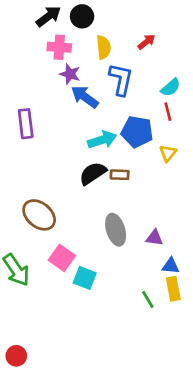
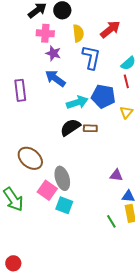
red arrow: (146, 42) -> (110, 29), size x1.5
blue arrow: (85, 97) -> (55, 78), moved
gray ellipse: (116, 230) -> (62, 178), moved

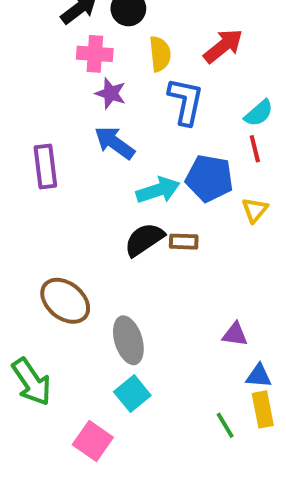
pink square: (47, 190) -> (93, 441), moved
cyan square: (64, 205) -> (132, 394), turned 30

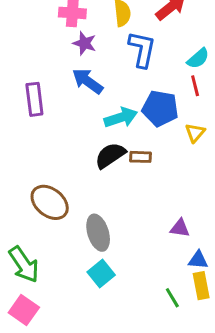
pink square: (93, 441) -> (24, 310), moved

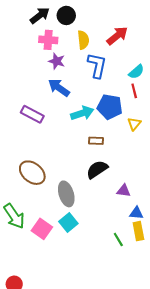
purple rectangle: (34, 99) -> (32, 114), moved, turned -55
black semicircle: (110, 155) -> (97, 169), moved
pink square: (24, 310) -> (42, 229), moved

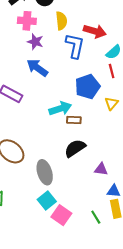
red arrow: (117, 36) -> (95, 31), moved, turned 55
blue pentagon: (110, 107) -> (87, 87), turned -30
cyan arrow: (82, 113) -> (60, 109), moved
pink square: (42, 229) -> (61, 215), moved

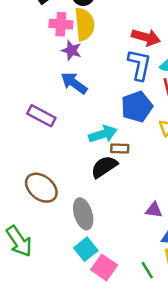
yellow semicircle: (61, 21) -> (84, 24), moved, size x1.4
blue L-shape: (75, 46) -> (139, 65), moved
black semicircle: (75, 148) -> (104, 167), moved

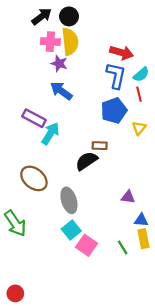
cyan arrow: (103, 134) -> (50, 134), moved, turned -40

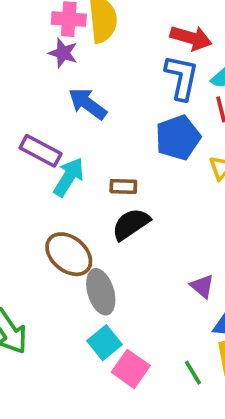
purple star: (59, 64) -> (63, 53), moved
brown rectangle: (100, 146) -> (123, 186), moved
brown ellipse: (34, 178) -> (69, 254), moved
purple triangle: (128, 197) -> (202, 286), turned 32

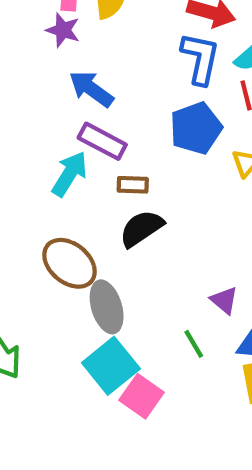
purple rectangle: (41, 151) -> (102, 141), moved
cyan square: (105, 343) -> (111, 366), size x1.4
green line: (193, 373) -> (194, 344), moved

